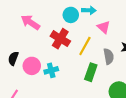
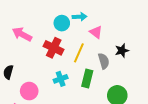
pink circle: (32, 66) -> (29, 91), moved
cyan cross: (51, 70) -> (61, 79), moved

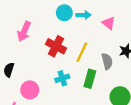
cyan circle: (62, 23) -> (64, 13), moved
pink triangle: (96, 32) -> (109, 23), moved
pink arrow: (22, 34) -> (24, 31), turned -96

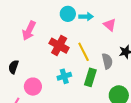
yellow line: (82, 52) -> (84, 52), turned -54

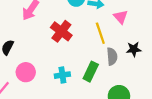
yellow line: (84, 52) -> (100, 33), moved
cyan cross: (64, 76) -> (62, 75), moved

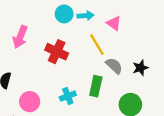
black star: (134, 49) -> (140, 68), moved
gray semicircle: (112, 56) -> (114, 66), turned -30

